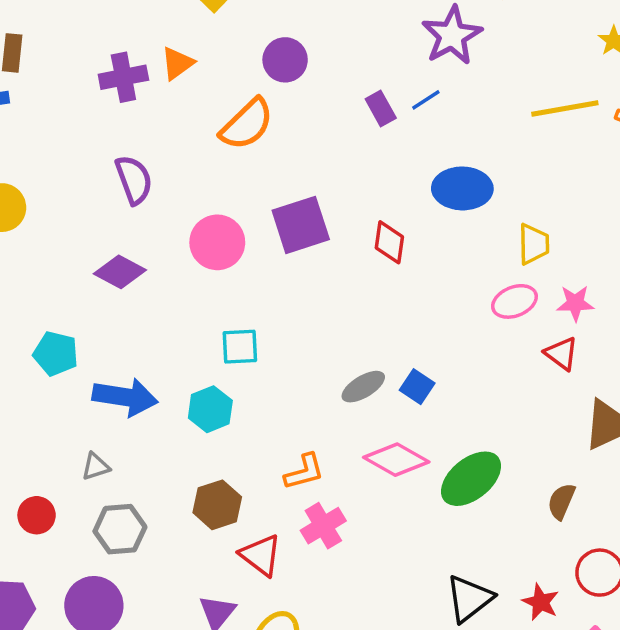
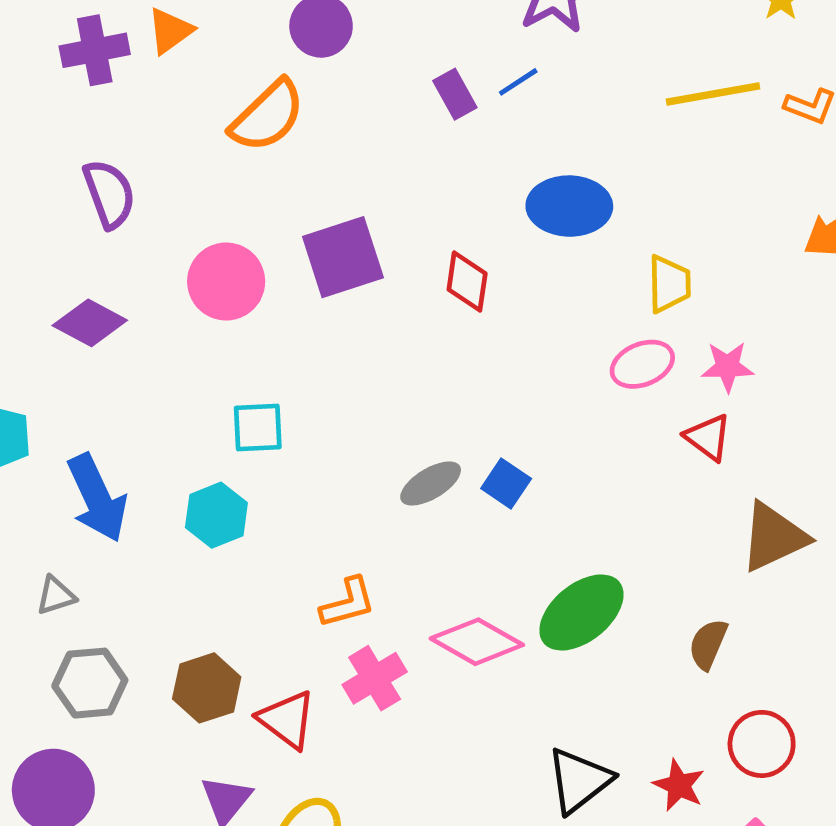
blue arrow: (125, 397) -> (97, 498), turned 56
pink diamond: (396, 460) -> (477, 642), moved
brown hexagon: (217, 505) -> (207, 688), moved

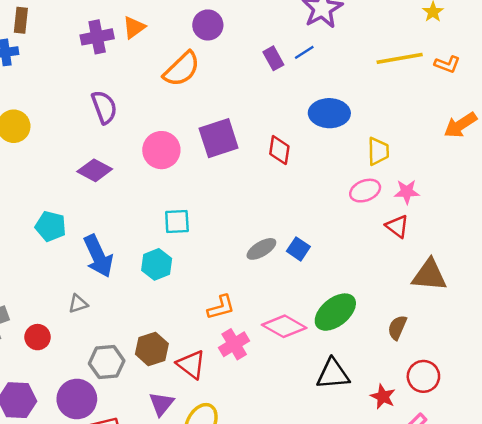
brown triangle: (774, 537) -> (429, 275), turned 30
gray hexagon: (90, 683) -> (107, 362), moved
black triangle: (579, 780) -> (333, 374), moved, turned 33

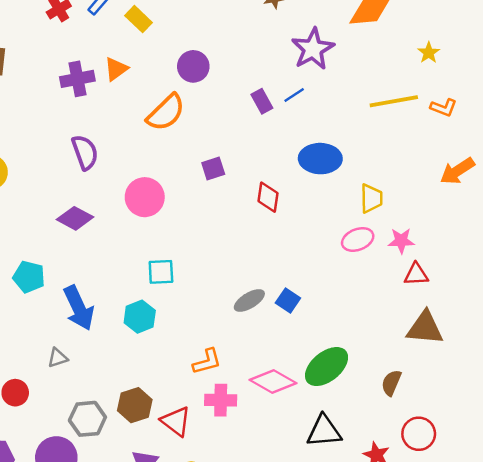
purple square: (219, 138) -> (213, 169), moved, size x0.6
red triangle: (397, 226) -> (416, 274), moved, turned -40
pink cross: (234, 344) -> (221, 400), turned 32

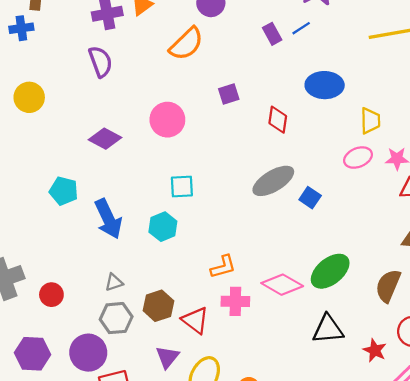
purple semicircle: (85, 152) -> (101, 62), moved
gray ellipse: (249, 301) -> (273, 181), moved, size x1.5
blue square: (288, 301) -> (310, 198), moved
gray triangle: (58, 358) -> (114, 282), moved
brown semicircle: (391, 383) -> (388, 286), size x1.4

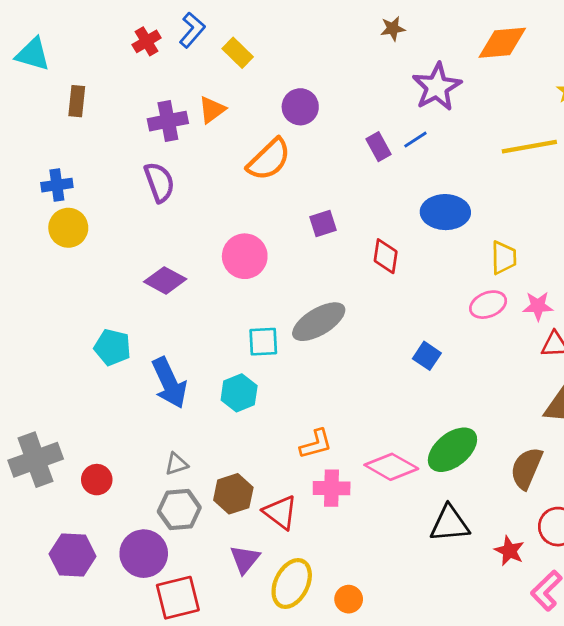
blue cross: (21, 28) -> (57, 185), moved
gray ellipse: (273, 181) -> (319, 322), moved

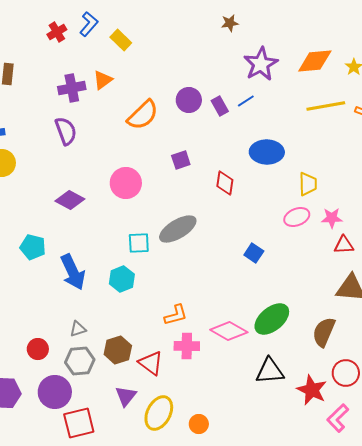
orange diamond: (502, 43) -> (315, 61), moved
purple circle: (300, 107) -> (189, 100), moved
red circle: (97, 480) -> (38, 349), moved
red star: (509, 551) -> (312, 390), size x1.4

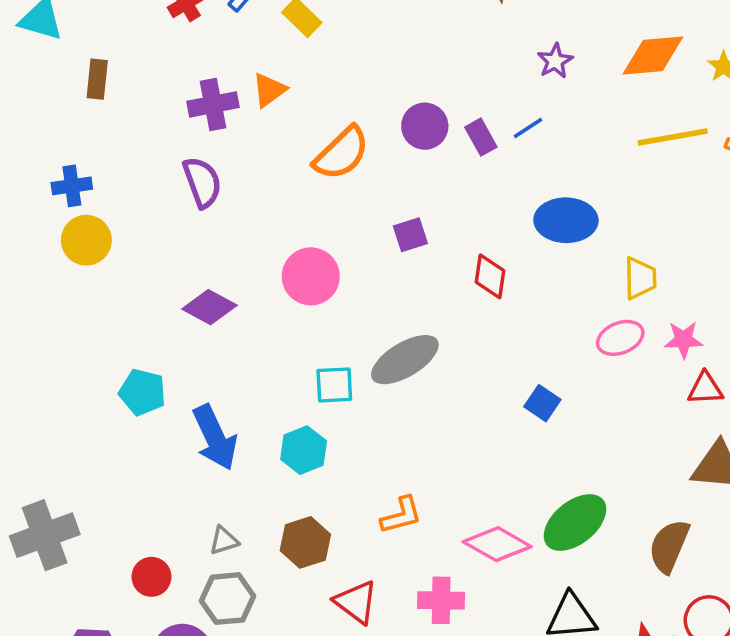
purple star: (261, 64) -> (555, 61), size x0.6
pink cross: (187, 346) -> (441, 600), moved
brown hexagon: (118, 350) -> (305, 542), moved

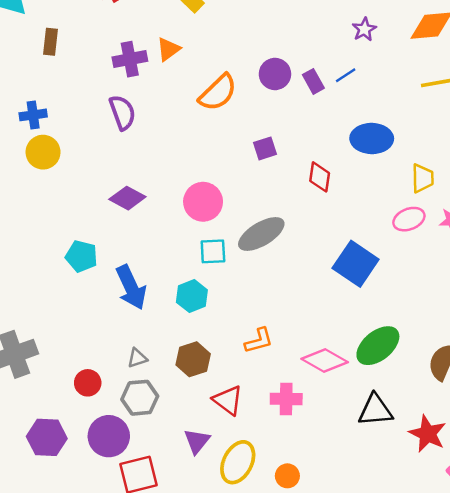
pink circle: (311, 276) -> (203, 202), moved
blue square: (542, 403) -> (356, 264), size x1.8

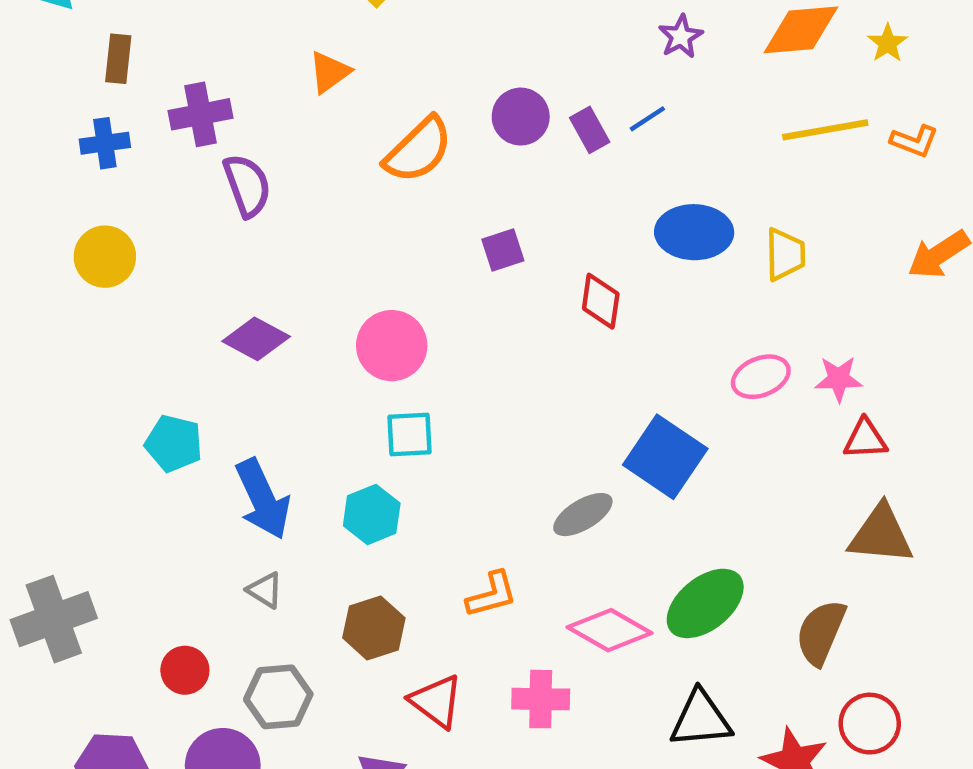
purple cross: (130, 59) -> (200, 114), moved
blue cross: (33, 115) -> (105, 143), moved
yellow trapezoid: (423, 178) -> (785, 254), moved
gray ellipse: (261, 234) -> (583, 515), moved, size x0.7
gray triangle: (137, 358) -> (265, 590), moved, turned 50

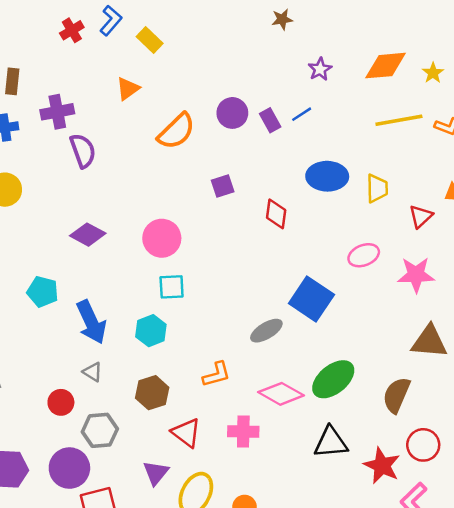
pink star: (839, 379) -> (416, 275), moved, size x1.4
red triangle: (865, 439) -> (421, 216), moved, turned -40
red circle: (185, 670) -> (61, 402), moved

